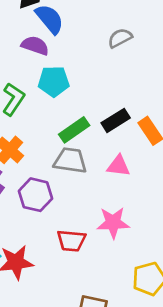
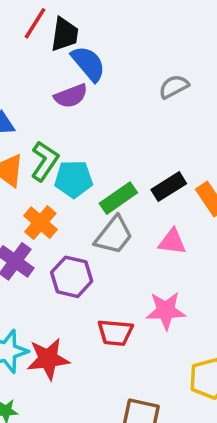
purple semicircle: (35, 46) -> (71, 96), turned 140
cyan pentagon: (54, 81) -> (74, 179), moved
gray trapezoid: (70, 161) -> (114, 235), turned 120

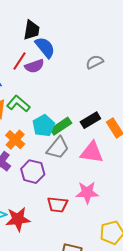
red line: (35, 23) -> (20, 61), moved
green L-shape: (45, 161) -> (18, 104), turned -85
cyan pentagon: (74, 179) -> (44, 126), moved, turned -30
pink triangle: (172, 242) -> (92, 152), size x1.4

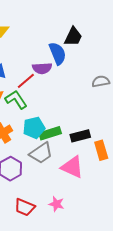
black trapezoid: (32, 30) -> (73, 37), moved
red line: (20, 61) -> (26, 81), moved
pink star: (87, 192) -> (56, 204), size x0.7

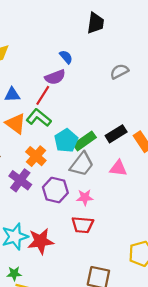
black trapezoid: (73, 37) -> (95, 23), moved
blue semicircle: (58, 53) -> (66, 57), size x0.6
pink triangle: (72, 167) -> (118, 168), size x0.7
pink star: (56, 204) -> (85, 197), moved

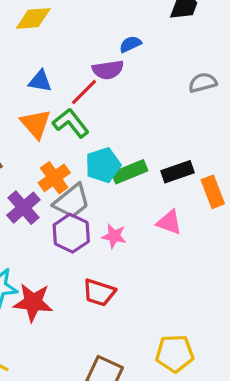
blue semicircle: (66, 57) -> (130, 44), turned -88
gray trapezoid: (82, 164) -> (72, 201), moved
pink star: (85, 197) -> (114, 236), moved

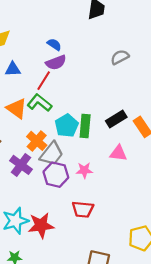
blue semicircle: (130, 44) -> (54, 44), moved, turned 72
blue triangle: (40, 81) -> (13, 69), moved
green rectangle: (130, 172) -> (85, 126), turned -50

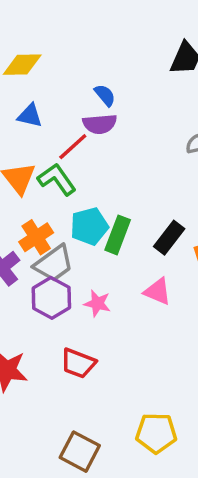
black rectangle: (116, 119) -> (169, 238), turned -36

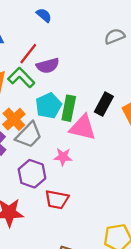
purple semicircle: (100, 124) -> (48, 66), moved
pink triangle: (158, 292) -> (83, 128), moved, size x1.4
purple hexagon: (51, 298) -> (32, 174), moved

